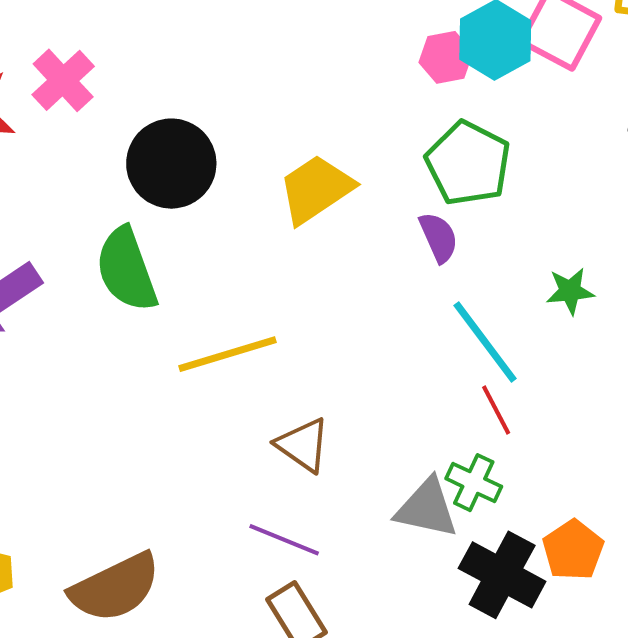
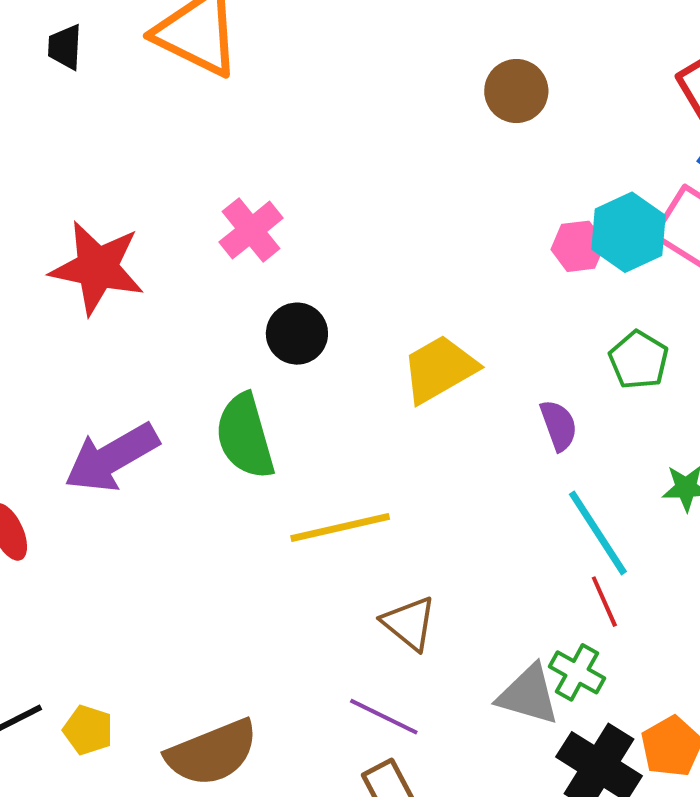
pink cross: (63, 80) -> (251, 230), moved
green pentagon: (468, 163) -> (639, 360), moved, size x0.7
black circle: (171, 164) -> (297, 334), size x0.7

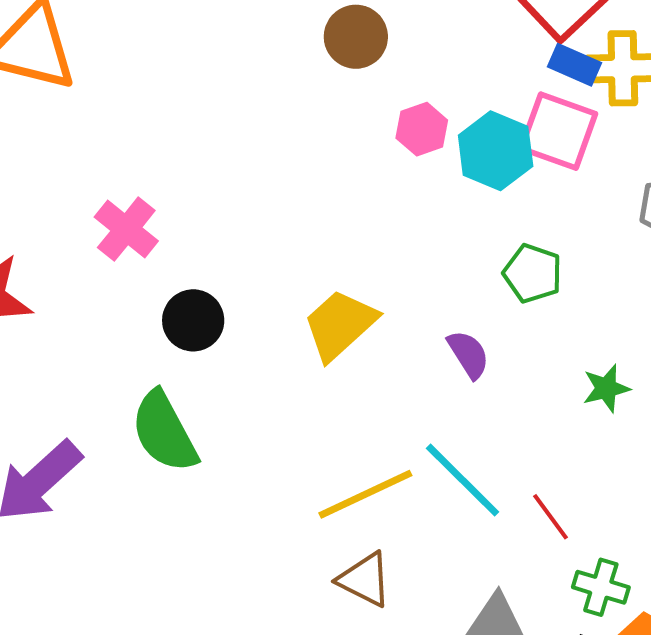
pink hexagon: (578, 246) -> (422, 129), moved
yellow line: (340, 528) -> (365, 494), moved
cyan line: (598, 533) -> (463, 480), moved
green cross: (577, 672) -> (601, 587), moved

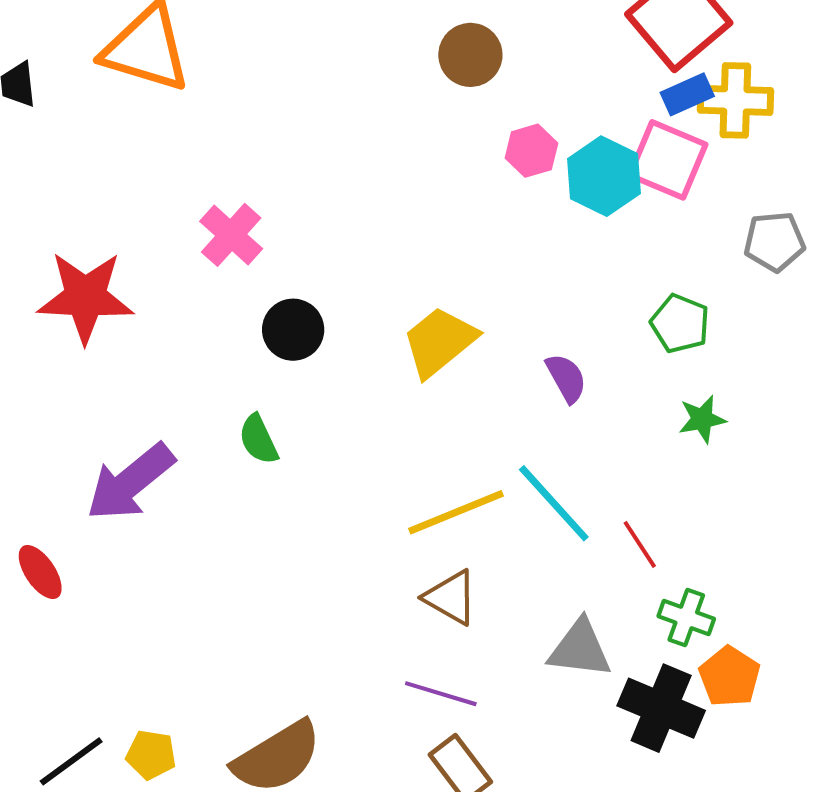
blue rectangle: (574, 65) -> (687, 94), turned -51
green pentagon: (533, 273) -> (680, 324), moved
green semicircle: (164, 432) -> (258, 439), size x0.6

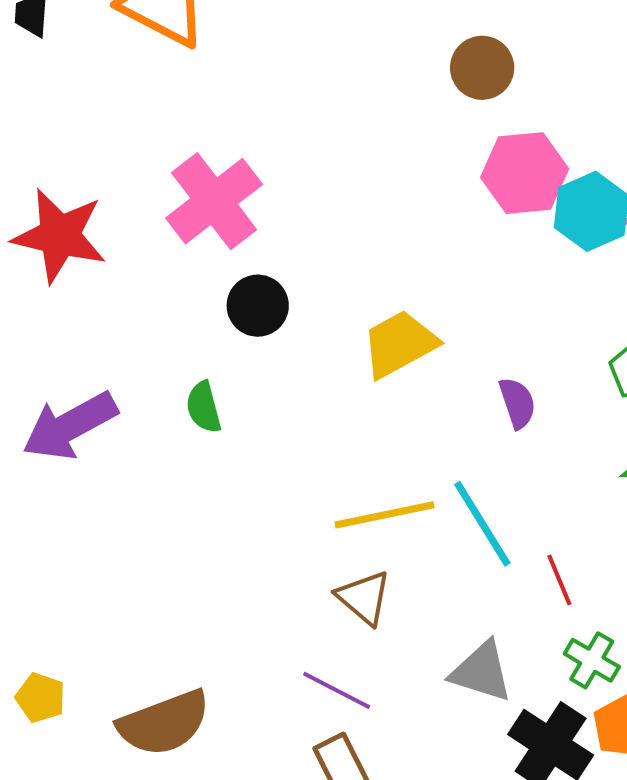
pink hexagon: (531, 151) -> (525, 173), size x1.6
pink cross: (231, 235) -> (214, 201), size x1.5

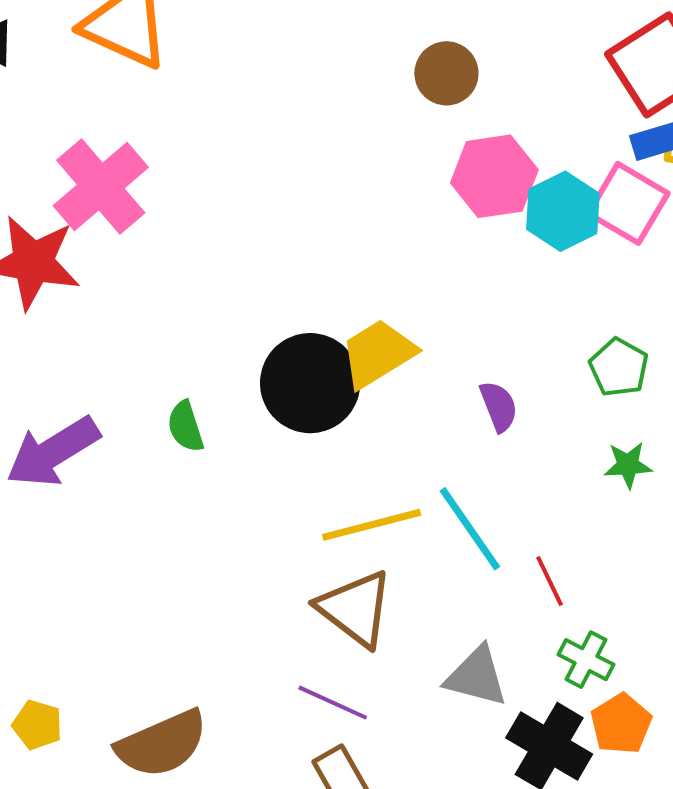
pink cross: (214, 201) -> (101, 187), moved
black circle: (258, 306) -> (310, 383), moved, size x1.6
brown triangle: (364, 598) -> (355, 609), size x1.4

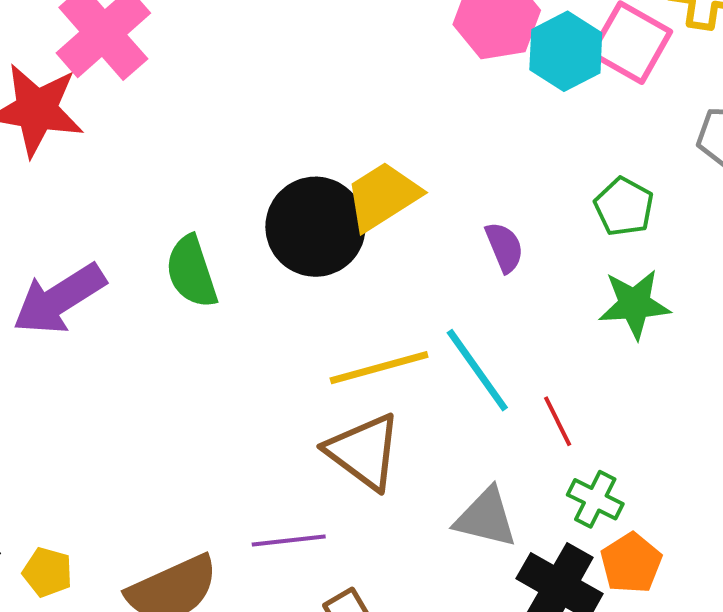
green semicircle: (185, 426) -> (191, 272), size x1.4
green star: (628, 465) -> (634, 304), size x1.5
purple line: (333, 703) -> (289, 541), moved, turned -30

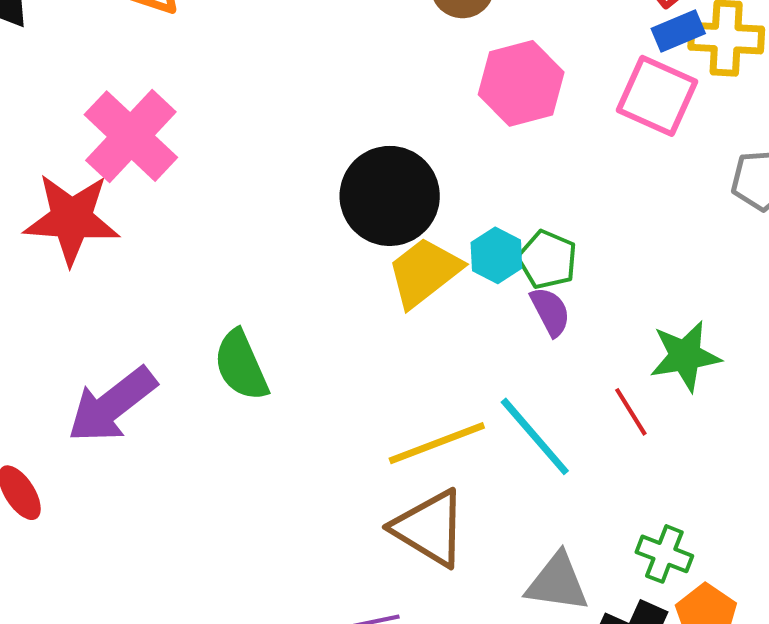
cyan hexagon: (566, 51) -> (496, 255), moved, size x0.7
green pentagon: (624, 207) -> (547, 260), moved
black circle: (315, 227) -> (390, 196), moved
red line: (558, 421) -> (631, 412), moved

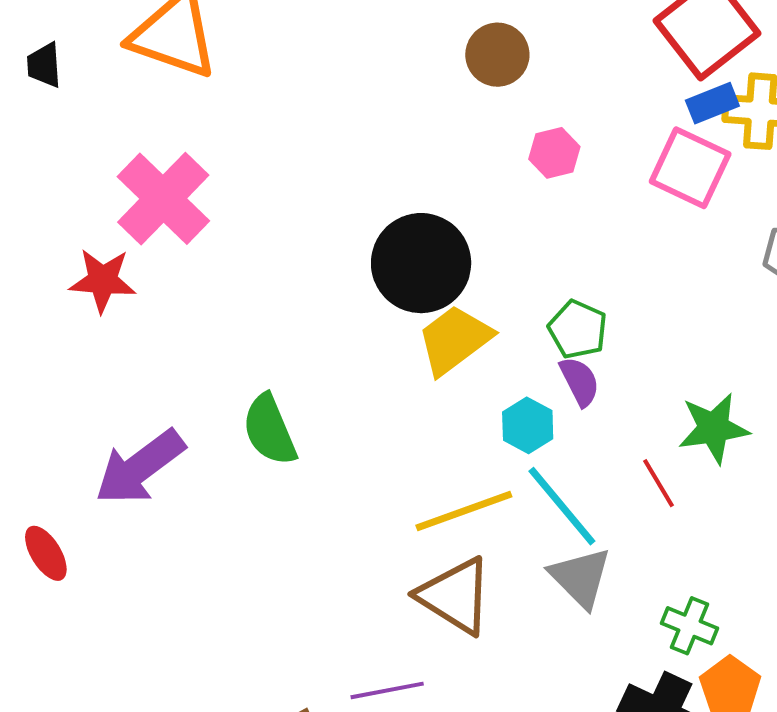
pink hexagon: (521, 83) -> (554, 153), size x0.6
red star: (72, 219) -> (103, 280), size x0.7
cyan hexagon: (496, 255) -> (528, 425), moved
gray triangle: (557, 583) -> (580, 577), moved, turned 36

